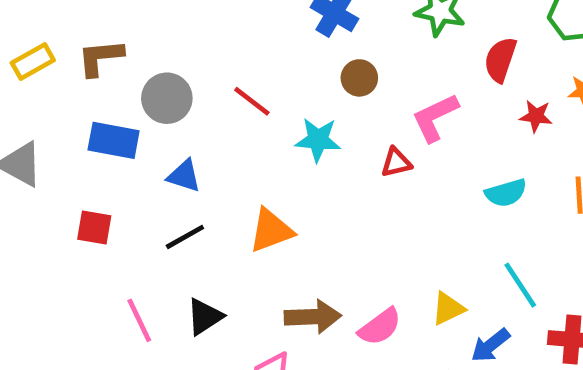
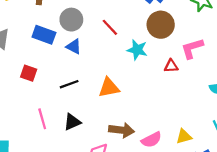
brown circle: (359, 78) -> (161, 25), size x1.6
blue triangle: (184, 176) -> (74, 47), moved

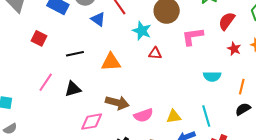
blue triangle: (74, 47) -> (98, 19), moved
red triangle: (171, 66) -> (155, 53), moved
pink line: (42, 119) -> (46, 82), turned 42

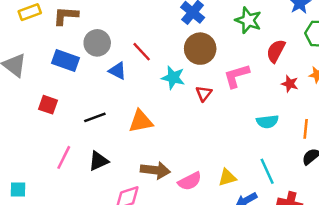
red triangle: (155, 53) -> (204, 93), moved, turned -48

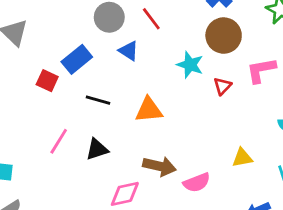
red line: (142, 52) -> (151, 19), moved
blue rectangle: (66, 61) -> (77, 59), moved, turned -65
black line: (95, 117) -> (98, 100), turned 30
yellow triangle: (227, 177) -> (242, 158), moved

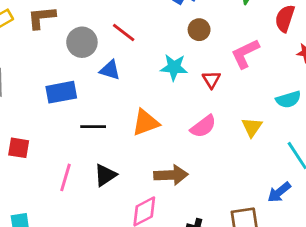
brown circle: (224, 36) -> (199, 30), size x0.6
blue rectangle: (77, 59) -> (61, 92), turned 44
red square: (47, 81) -> (19, 148), moved
yellow triangle: (242, 158) -> (252, 127), moved, turned -30
pink semicircle: (197, 182) -> (203, 126), moved

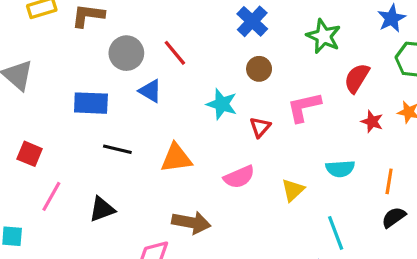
black triangle: (105, 175) -> (102, 209), moved
pink line: (65, 177) -> (51, 196), moved

